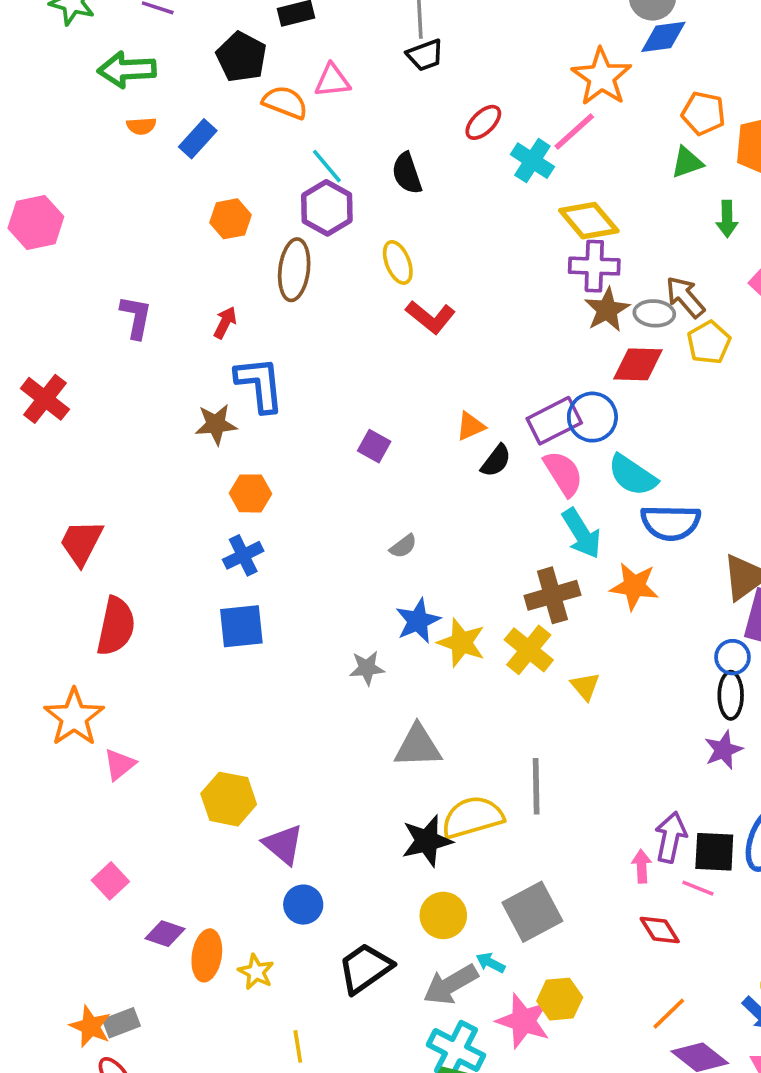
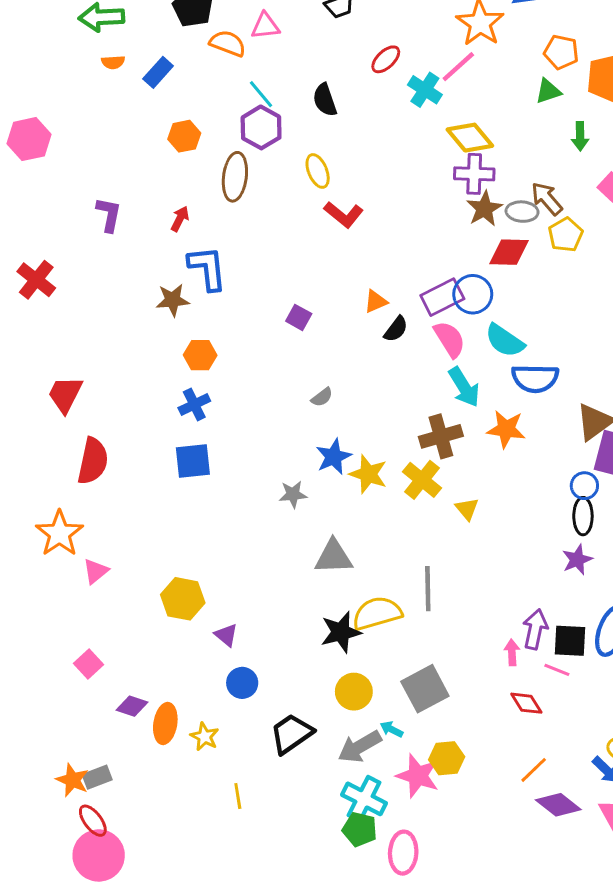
purple triangle: (283, 844) -> (226, 635), size x0.7

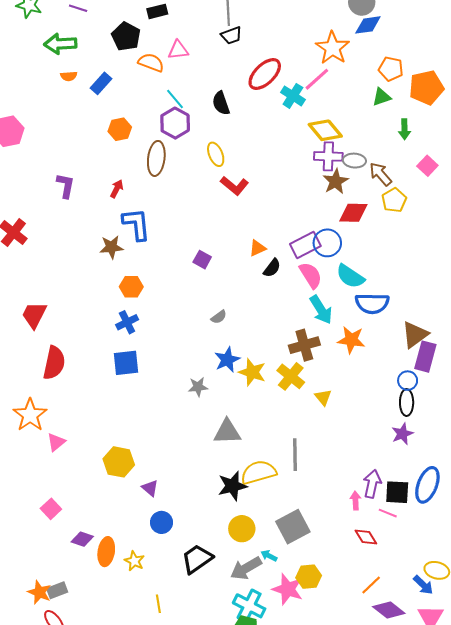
red ellipse: (386, 59) -> (265, 74), size x1.6
gray ellipse: (522, 212) -> (354, 161), moved

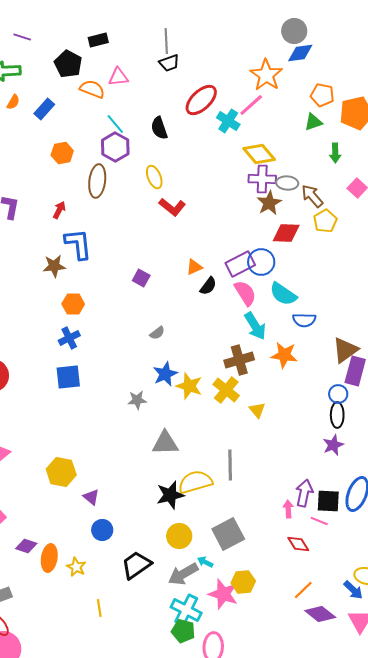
orange semicircle: (69, 76) -> (13, 102), turned -56
blue semicircle: (372, 303) -> (304, 320), size x0.7

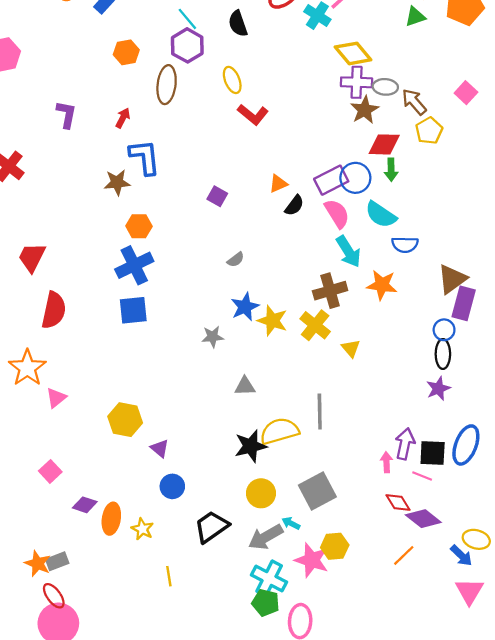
green arrow: (335, 153) -> (391, 170), moved
blue cross: (69, 338) -> (134, 265), size x1.5
gray triangle: (165, 443) -> (245, 386), size x0.7
purple diamond: (320, 614) -> (423, 519), moved

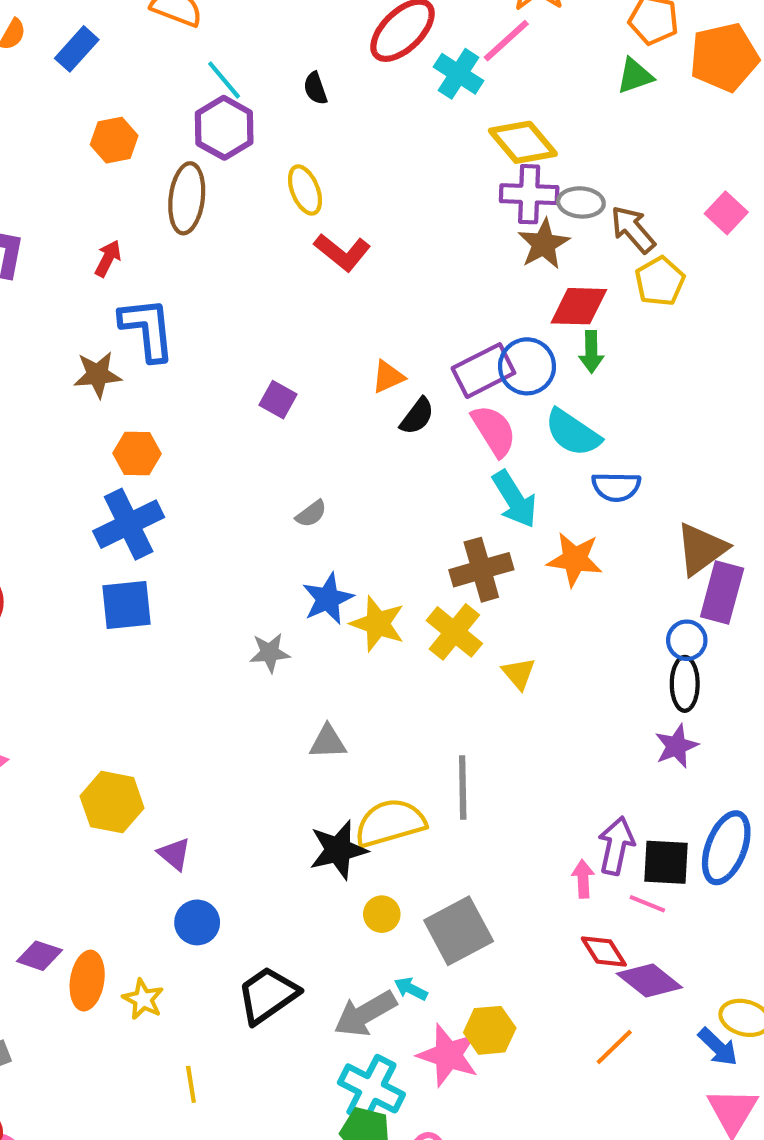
black semicircle: (238, 24) -> (315, 88), size x0.7
yellow circle: (261, 493) -> (382, 914), moved, size x0.7

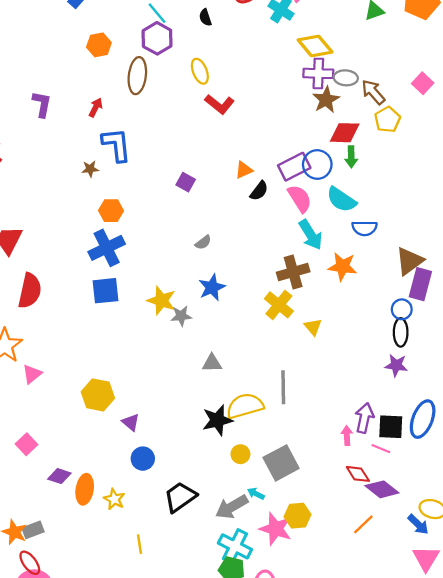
brown star: (98, 375) -> (90, 169), size x0.7
yellow star: (378, 624) -> (161, 301), moved
purple star: (676, 746) -> (396, 365), turned 30

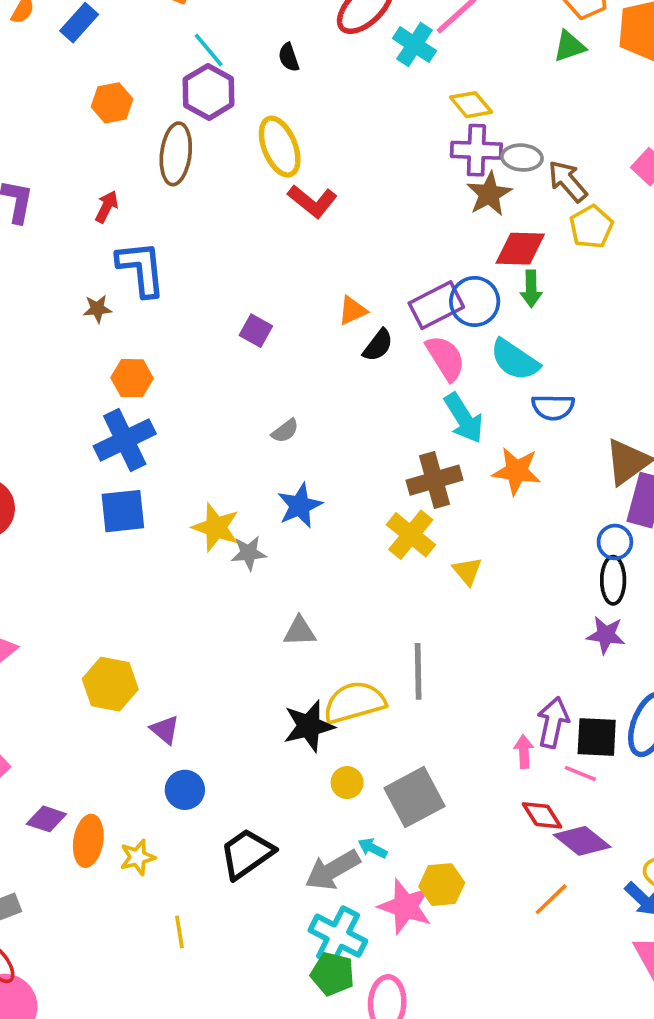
yellow diamond: (315, 46) -> (471, 105), size x0.7
yellow ellipse: (200, 71) -> (280, 147), size x1.4
yellow star: (114, 499) -> (138, 857), turned 30

